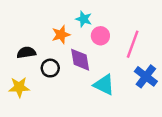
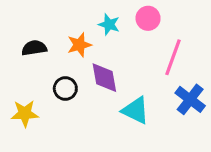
pink circle: (100, 36) -> (148, 18), moved
black semicircle: (26, 53) -> (34, 48), moved

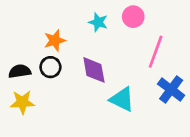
orange star: (79, 45) -> (55, 40), moved
black semicircle: (34, 48) -> (20, 71), moved
black circle: (65, 88) -> (50, 67), moved

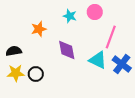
black circle: (50, 67) -> (36, 74), moved
cyan triangle: (122, 99) -> (98, 60), moved

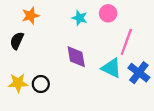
orange star: (39, 29) -> (31, 16), moved
black semicircle: (14, 51) -> (17, 41), moved, turned -56

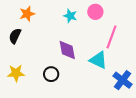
blue cross: (139, 73) -> (123, 80), moved
black circle: (41, 84) -> (51, 74), moved

